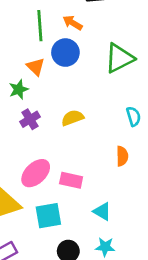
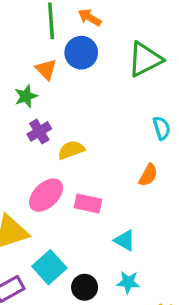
yellow semicircle: (73, 118) -> (71, 150), moved
orange semicircle: (122, 156) -> (148, 175), turned 30
cyan square: (48, 216) -> (49, 267), moved, turned -32

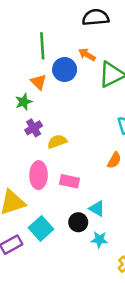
orange arrow: (90, 17) -> (87, 55), moved
pink ellipse: (46, 195) -> (38, 175), turned -45
black circle: (85, 287) -> (78, 222), moved

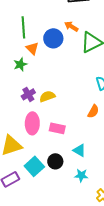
green line: (42, 46) -> (23, 27), moved
purple cross: (34, 128) -> (28, 94), moved
black circle: (78, 222) -> (55, 161), moved

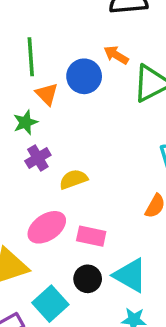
purple cross: (28, 94) -> (38, 158), moved
pink ellipse: (32, 123) -> (47, 227), turned 55
cyan triangle: (79, 150) -> (130, 275), size x1.5
black circle: (55, 161) -> (88, 279), moved

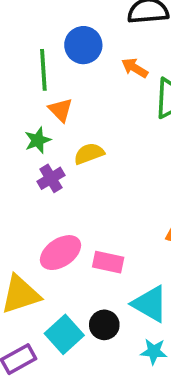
blue circle: (84, 76) -> (83, 45), moved
yellow semicircle: (73, 179) -> (89, 154), moved
black circle: (88, 279) -> (104, 325), moved

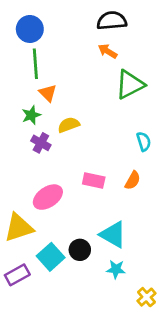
blue circle: (83, 45) -> (30, 29), moved
orange arrow: (135, 68) -> (108, 51), moved
purple cross: (51, 178) -> (41, 143), turned -30
pink rectangle: (108, 262) -> (94, 180), moved

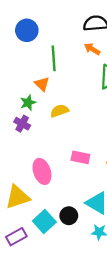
green line: (35, 64) -> (54, 58), moved
purple cross: (41, 143) -> (22, 124), moved
pink ellipse: (48, 197) -> (42, 171), turned -75

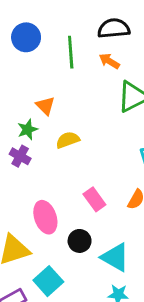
green line: (54, 58) -> (71, 52), moved
pink rectangle: (80, 157) -> (94, 199), turned 42
black circle: (69, 216) -> (80, 241), moved

